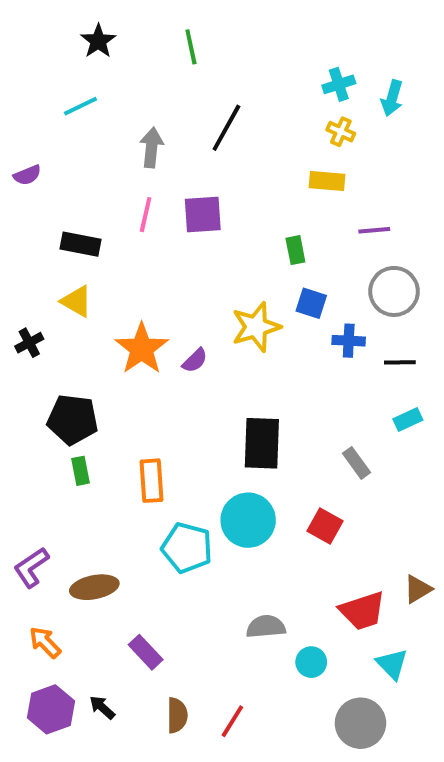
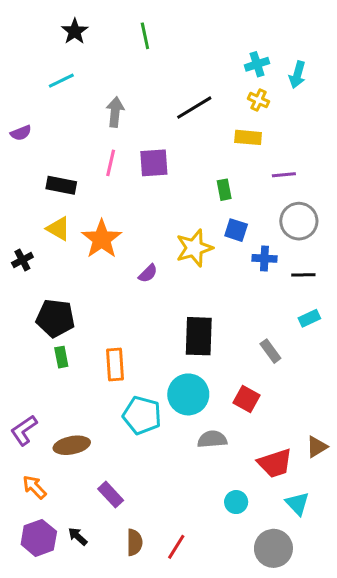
black line: (226, 128) -> (194, 108), moved, turned 30
orange star: (142, 349) -> (102, 239), moved
gray semicircle: (266, 627) -> (212, 439), moved

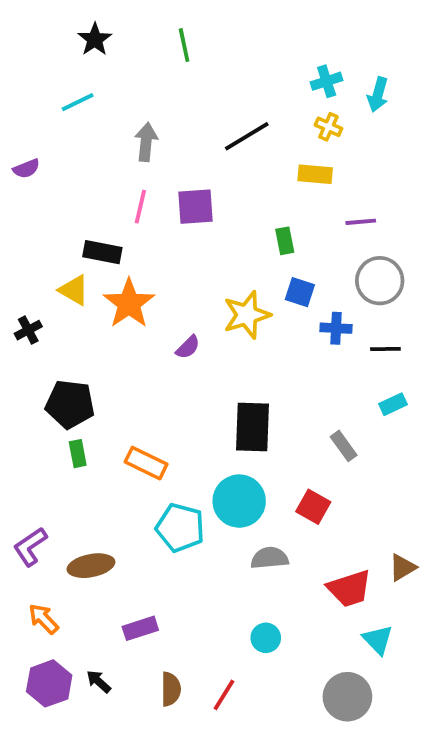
black rectangle: (61, 185) -> (102, 252), moved
orange rectangle: (115, 365) -> (146, 463), turned -60
purple rectangle: (111, 495) -> (140, 628), turned -65
cyan circle: (236, 502) -> (266, 638), moved

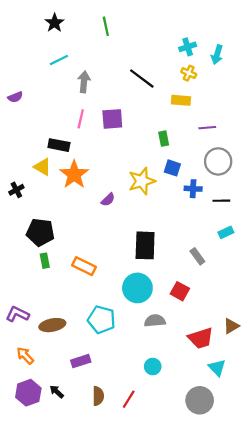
cyan line: (78, 102) -> (59, 60), moved
black line: (247, 136) -> (142, 79), turned 68
cyan pentagon: (180, 528) -> (101, 320), moved
purple L-shape: (30, 547) -> (17, 314), turned 60

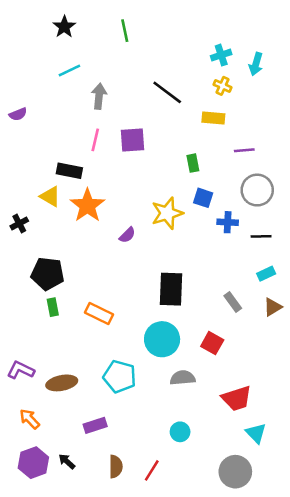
brown triangle: (231, 326) -> (273, 307), moved

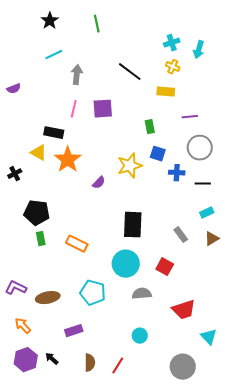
cyan triangle: (256, 433) -> (209, 337), moved

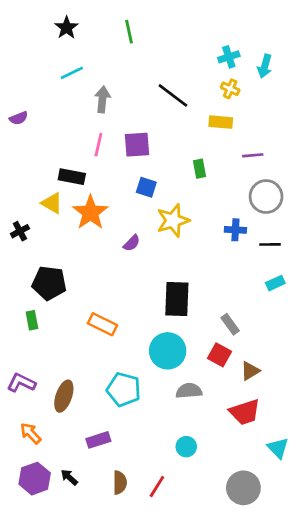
blue square: (158, 154) -> (146, 187), moved
gray rectangle: (181, 235) -> (230, 324), moved
green rectangle: (41, 239) -> (32, 320), moved
brown triangle: (212, 239) -> (250, 371), moved
brown ellipse: (48, 298) -> (64, 396), turned -60

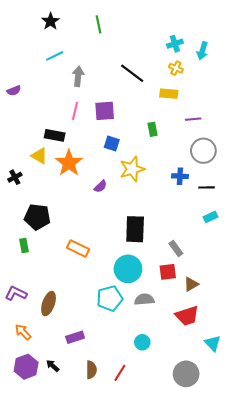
red square: (219, 355) -> (168, 272), turned -36
cyan pentagon: (124, 389) -> (110, 298), moved, turned -30

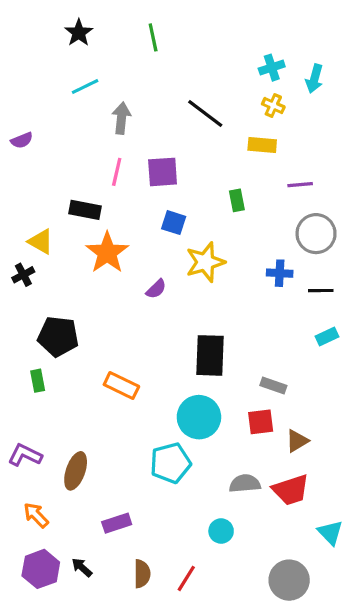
yellow triangle: (39, 156) -> (41, 242), moved
gray rectangle: (176, 249) -> (273, 385), turned -35
gray semicircle: (144, 299) -> (245, 484), moved

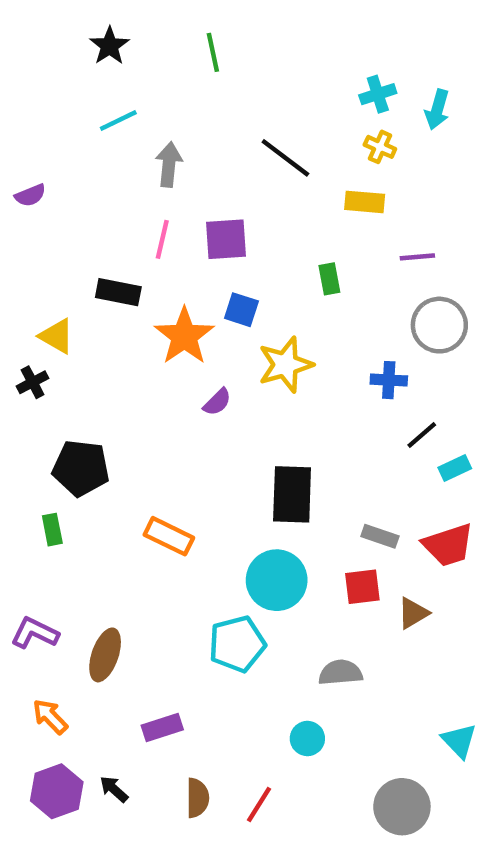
orange star: (107, 253) -> (184, 336), moved
black line: (321, 291) -> (422, 435), moved, turned -40
red trapezoid: (291, 490) -> (448, 545), moved

